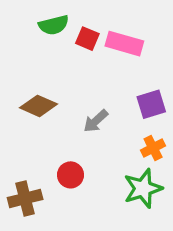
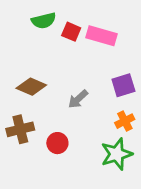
brown cross: (25, 199) -> (20, 129), moved

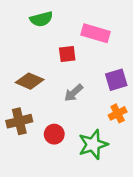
red square: (71, 32) -> (67, 54), moved, turned -30
green star: (117, 154) -> (93, 144), moved

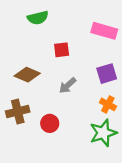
pink rectangle: (96, 33) -> (104, 31), moved
orange cross: (118, 113) -> (108, 104), turned -35
green star: (93, 144) -> (103, 133), moved

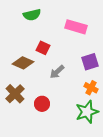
pink rectangle: (104, 31) -> (76, 27), moved
red square: (62, 50) -> (43, 48), moved, turned 32
brown cross: (18, 112) -> (15, 94), turned -30

